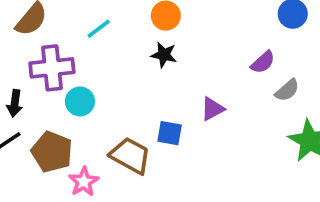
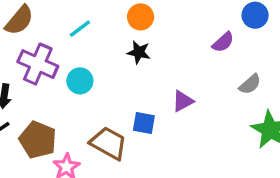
purple semicircle: (263, 62) -> (223, 42), moved
purple cross: (52, 68) -> (38, 64), turned 30
cyan circle: (80, 101) -> (80, 81), moved

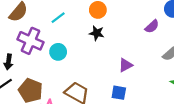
blue square: (144, 123) -> (119, 93), moved

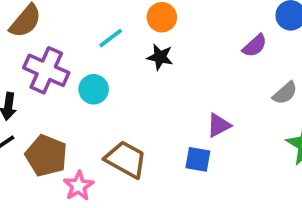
cyan line: (58, 18) -> (111, 38), moved
purple triangle: (125, 65) -> (219, 125), moved

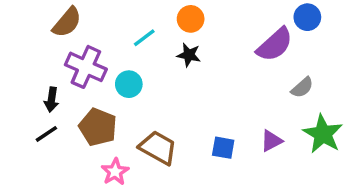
purple semicircle: (255, 46) -> (275, 45), size x1.6
purple triangle: (219, 125) -> (271, 141), moved
brown pentagon: (46, 156) -> (98, 127), moved

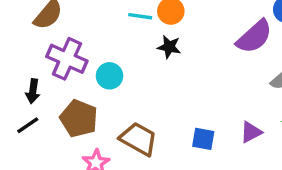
cyan line: (144, 38) -> (140, 16), moved, turned 45

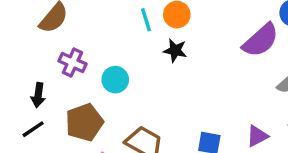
cyan line: (140, 16) -> (146, 20), turned 65
purple cross: (67, 59) -> (72, 62), size x0.7
brown pentagon: (79, 118) -> (84, 122), turned 30

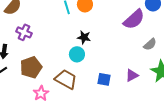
black star: (175, 51) -> (84, 37), moved
cyan circle: (115, 80) -> (77, 54), moved

